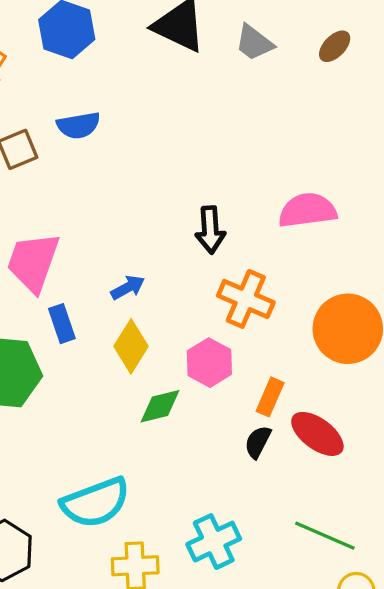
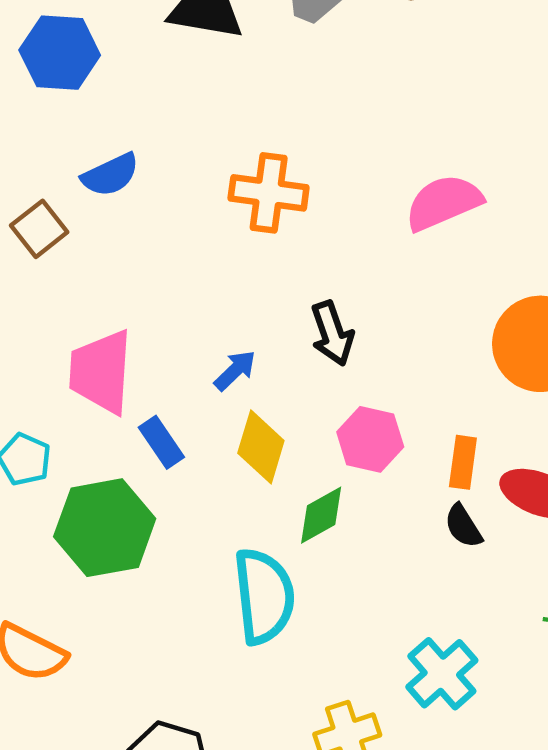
black arrow: (210, 230) -> (332, 333), moved
orange cross: (246, 299) -> (269, 193), moved
black semicircle: (258, 442) -> (463, 526), turned -44
cyan semicircle: (95, 503) -> (264, 596), moved, turned -60

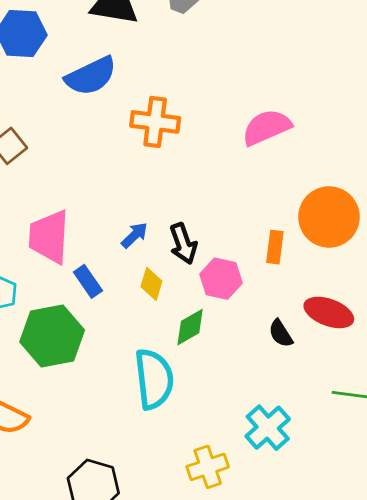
blue semicircle: (110, 175) -> (91, 76), moved, size x1.4
black arrow: (332, 333) -> (183, 244), moved
yellow diamond: (261, 447) -> (151, 284), size x0.7
orange rectangle: (463, 462) -> (275, 247), moved

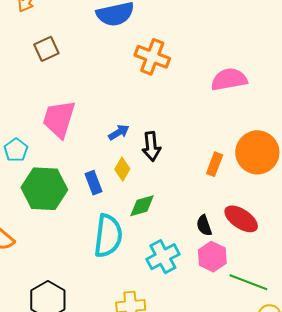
pink hexagon: (221, 279) -> (212, 257), moved
blue rectangle: (88, 281) -> (93, 183), moved
cyan cross: (268, 428) -> (163, 257), moved

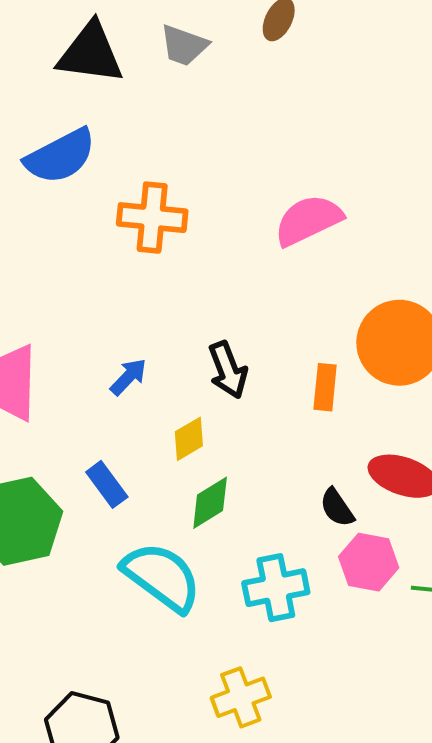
black arrow: (151, 146) -> (228, 370), moved
yellow diamond: (122, 169) -> (189, 439), moved, turned 45
cyan semicircle: (108, 236) -> (162, 577), turned -45
cyan cross: (163, 257) -> (276, 588), turned 32

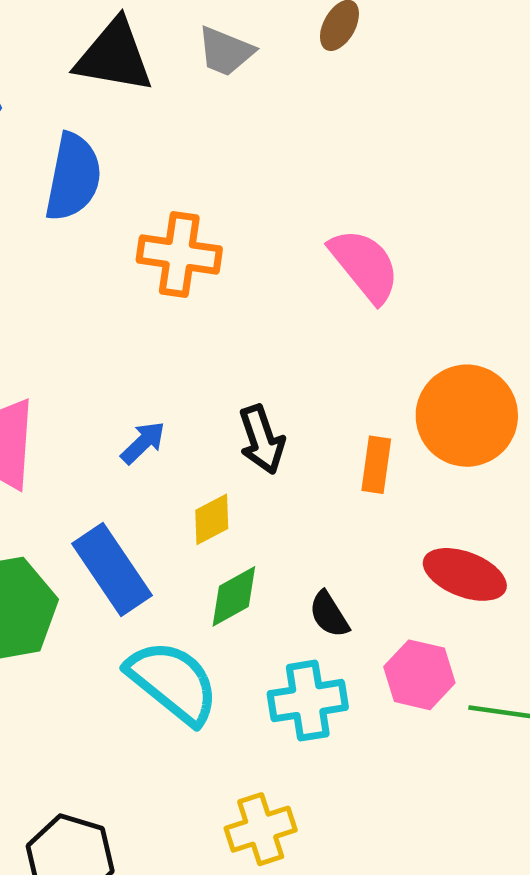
blue semicircle: (60, 156) -> (73, 177), turned -54
pink semicircle: (308, 220) -> (365, 265), turned 74
blue rectangle: (107, 484) -> (112, 570), size x1.6
black semicircle: (337, 508) -> (329, 614), moved

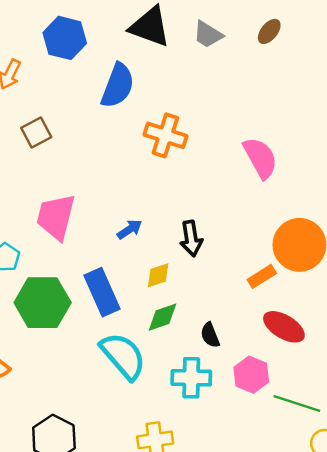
orange rectangle: (376, 465) -> (262, 276), moved, turned 40

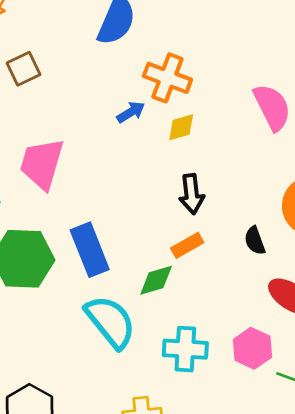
blue arrow: (130, 229) -> (131, 112), moved
yellow diamond: (158, 275) -> (181, 127), moved
orange rectangle: (262, 276) -> (187, 245), moved
black semicircle: (210, 335) -> (255, 241), moved

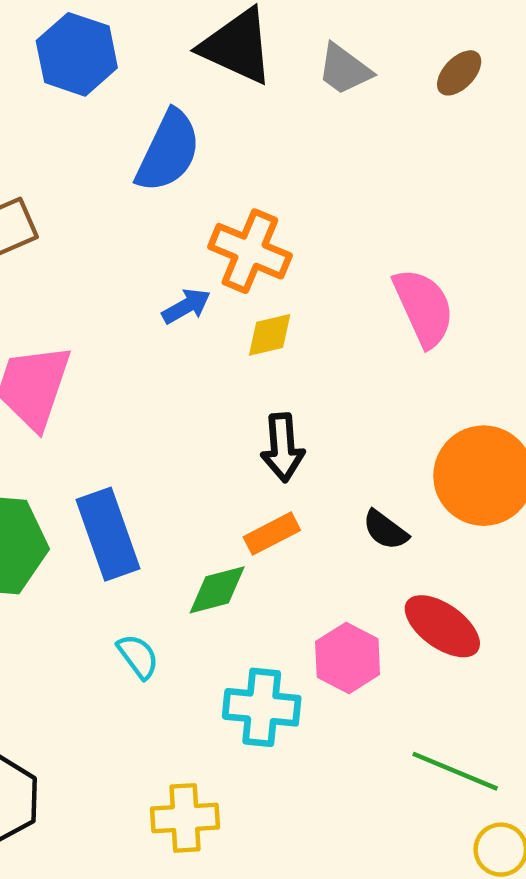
black semicircle: (255, 241) -> (385, 530), turned -36
cyan semicircle: (110, 322) -> (138, 656), size x0.5
pink hexagon: (252, 348) -> (348, 658), moved

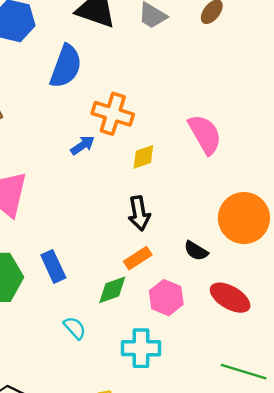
yellow diamond: (270, 335) -> (143, 157), moved
blue rectangle: (108, 534) -> (53, 266), size x0.7
pink hexagon: (348, 658) -> (166, 298), moved

